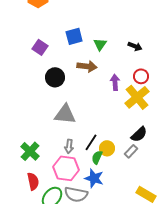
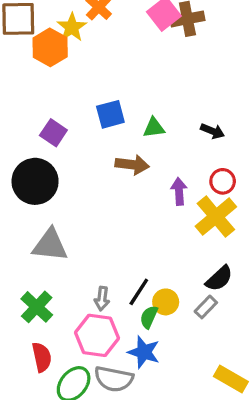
green triangle: (100, 44) -> (154, 128), turned 48
black circle: (55, 77) -> (35, 181), moved, size x1.4
gray triangle: (65, 114) -> (50, 245), moved

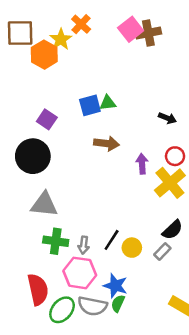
green triangle: (154, 128) -> (108, 103), moved
green cross: (37, 307) -> (56, 241), moved, turned -35
green semicircle: (149, 317) -> (118, 303), moved
red semicircle: (42, 357) -> (38, 289), size x1.4

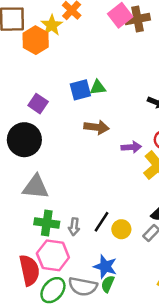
purple arrow: (142, 164) -> (131, 147), turned 90
pink hexagon: (80, 273) -> (53, 255), moved

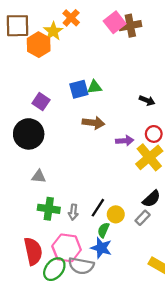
gray triangle: (36, 187) -> (39, 176), size x0.6
pink hexagon: (53, 255) -> (67, 248), moved
green semicircle: (108, 284) -> (103, 230), moved

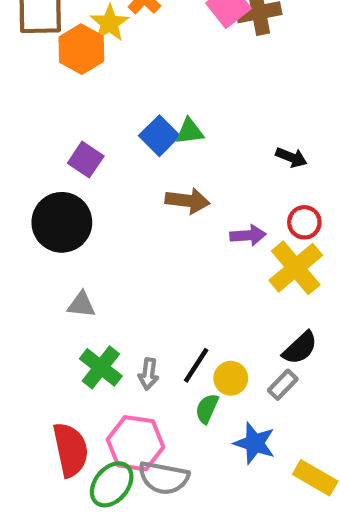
blue square: (79, 89) -> (159, 136), turned -30
green cross: (49, 209) -> (101, 367), turned 30
blue star: (101, 248) -> (255, 443), moved

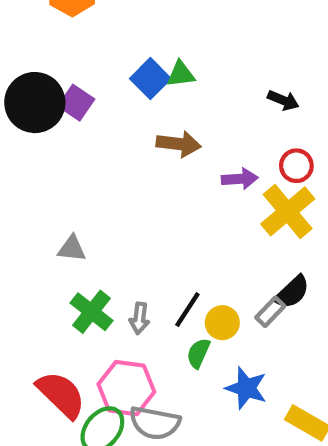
black circle: (62, 222) -> (35, 103), moved
gray rectangle: (283, 385) -> (270, 312), moved
red semicircle: (71, 450) -> (61, 395), turned -34

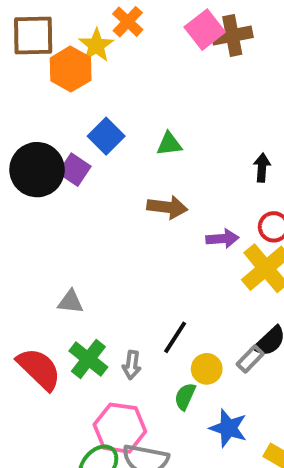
blue square: (150, 79) -> (106, 136), moved
black arrow: (283, 100) -> (262, 168), turned -108
black line: (187, 310) -> (175, 337), moved
red semicircle: (61, 395) -> (39, 369), moved

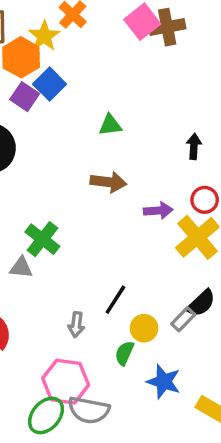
blue square: (106, 136) -> (50, 84), moved
purple square: (75, 170) -> (25, 97), moved
green cross: (88, 359) -> (42, 239), moved

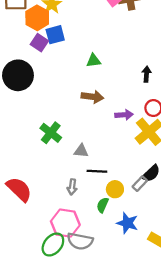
blue square: (50, 84) -> (55, 35), turned 30
gray triangle: (21, 268) -> (81, 151), moved
black line: (115, 300) -> (97, 171), turned 60

